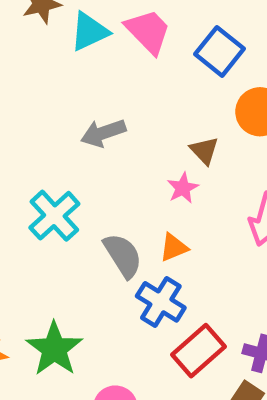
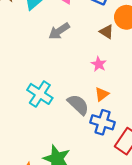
gray arrow: (103, 133) -> (59, 31), moved
brown triangle: (204, 151) -> (107, 32), moved

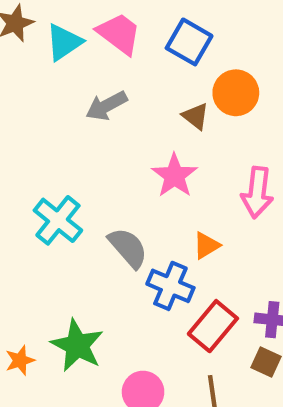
pink star: (99, 64) -> (174, 176), size x1.5
orange triangle: (102, 94) -> (206, 246), moved

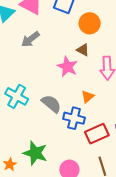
brown triangle: (196, 116) -> (83, 50), moved
red rectangle: (213, 326) -> (97, 134), turned 35

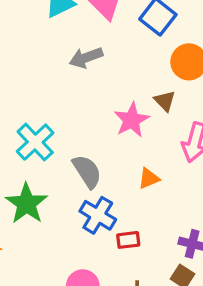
blue cross: (74, 118) -> (98, 215), moved
red rectangle: (97, 134) -> (128, 240), moved, size x0.6
green star: (35, 153) -> (26, 204), moved

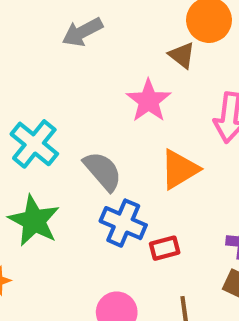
brown triangle: (165, 101) -> (182, 55), moved
orange triangle: (149, 178) -> (179, 169), size x1.5

